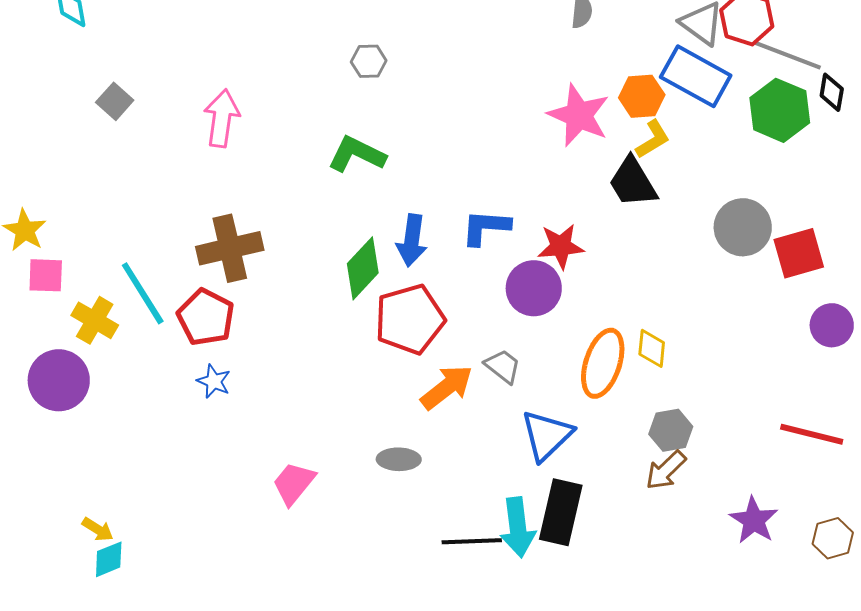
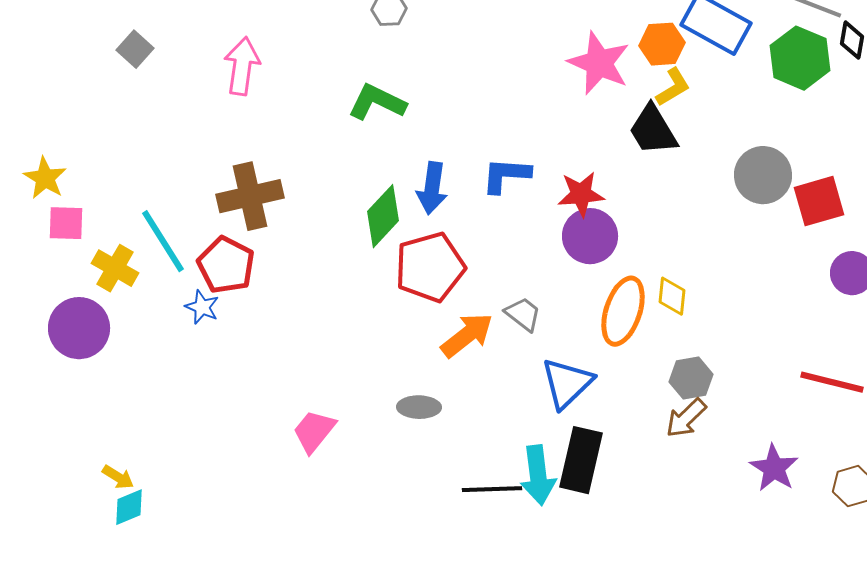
purple circle: (534, 288) -> (590, 236), moved
blue star: (214, 381) -> (202, 307), moved

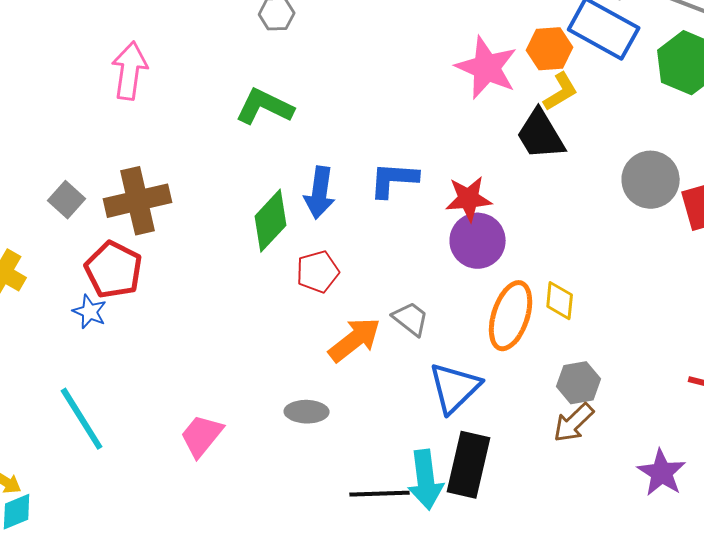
gray square: (135, 49) -> (67, 200), moved
cyan line: (163, 241) -> (82, 419), moved
red pentagon: (430, 267) -> (318, 272), size x0.6

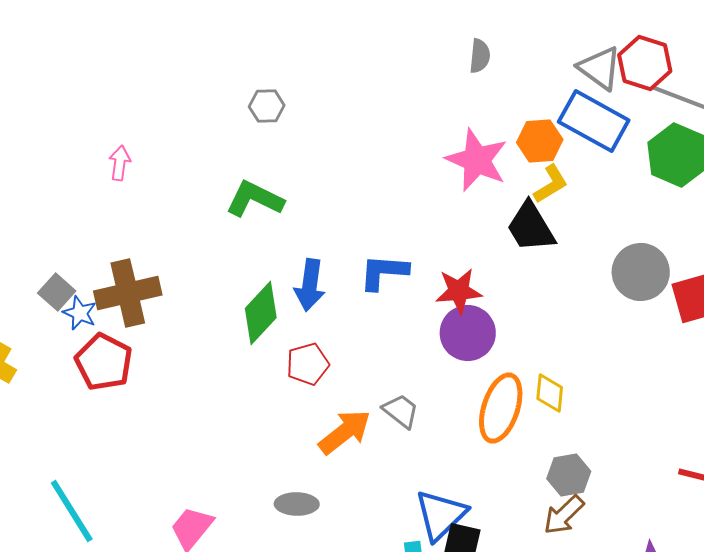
pink arrow: (130, 71) -> (120, 163), size x0.6
blue star: (90, 312) -> (80, 313), moved
blue triangle: (455, 388) -> (441, 515), moved

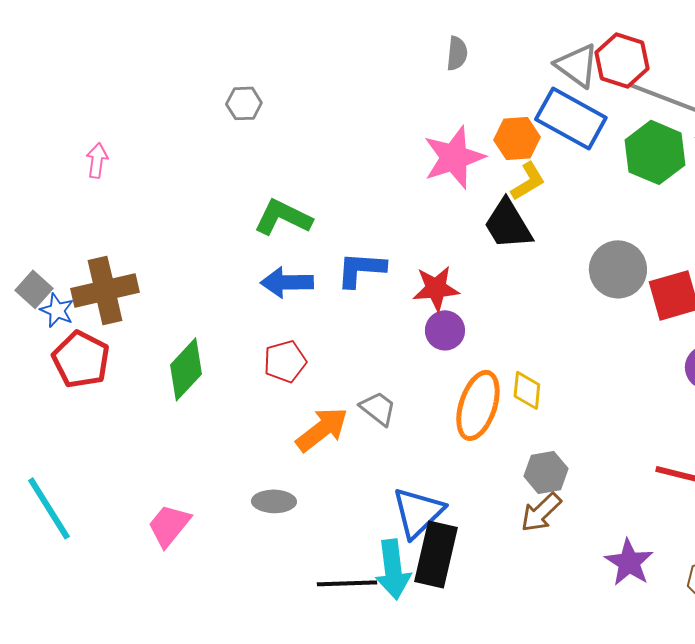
pink star: (477, 160) -> (454, 157), turned 30
green L-shape: (255, 199) -> (283, 217), moved
blue arrow: (310, 285) -> (287, 282), turned 81
green diamond: (261, 313) -> (186, 369), moved
purple circle: (468, 333) -> (445, 330), size x0.7

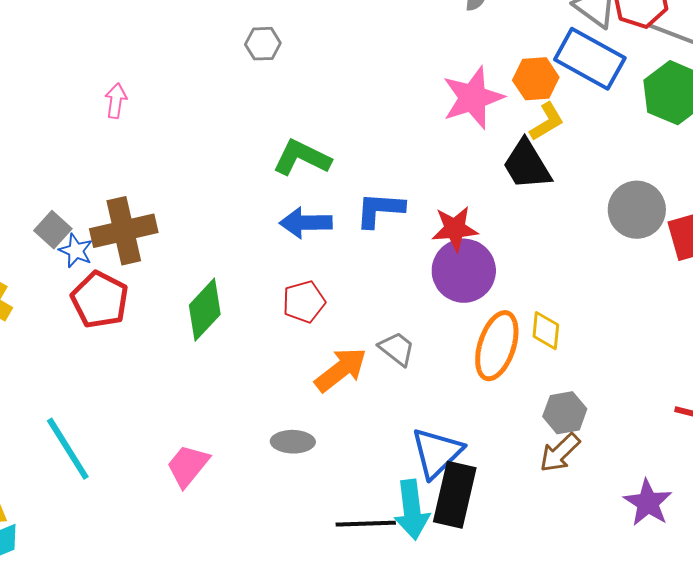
purple circle: (445, 330) -> (464, 271), size x1.6

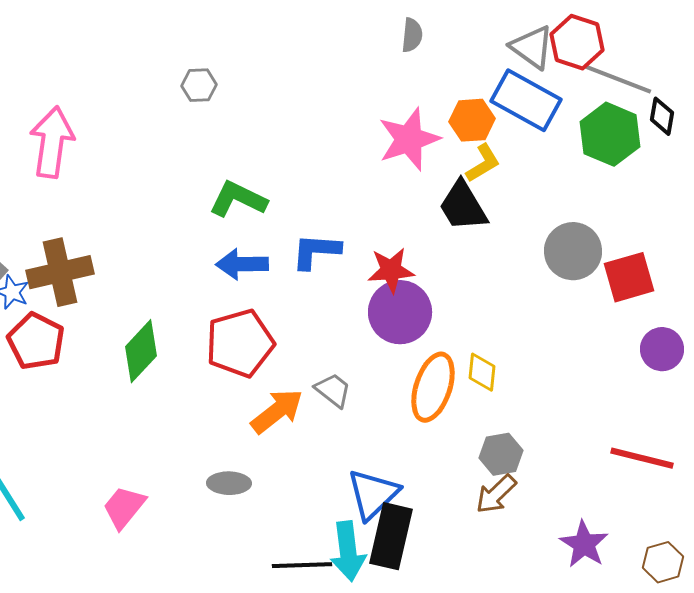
pink arrow: (116, 101) -> (52, 142), size x2.0
red pentagon: (304, 302) -> (240, 343), size x1.6

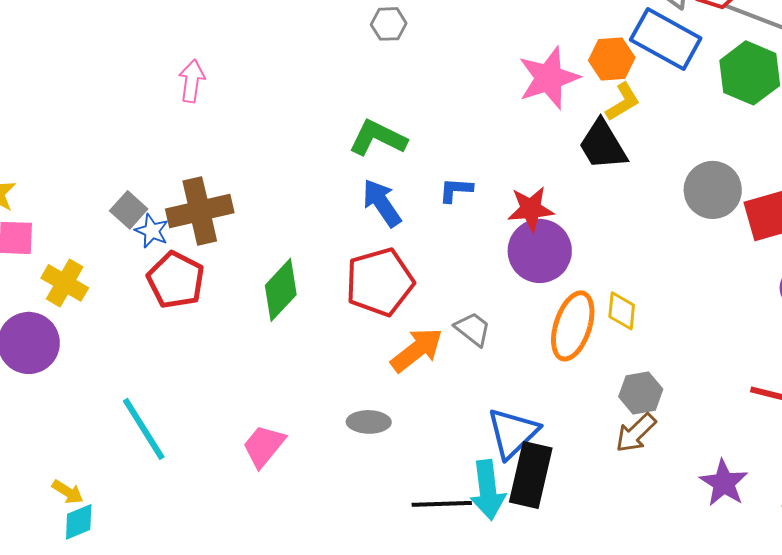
gray hexagon: (199, 85) -> (389, 24), moved
pink arrow: (52, 142) -> (192, 81), size x0.6
blue L-shape: (316, 251) -> (456, 190), size x0.7
blue arrow: (242, 264) -> (382, 203), turned 57

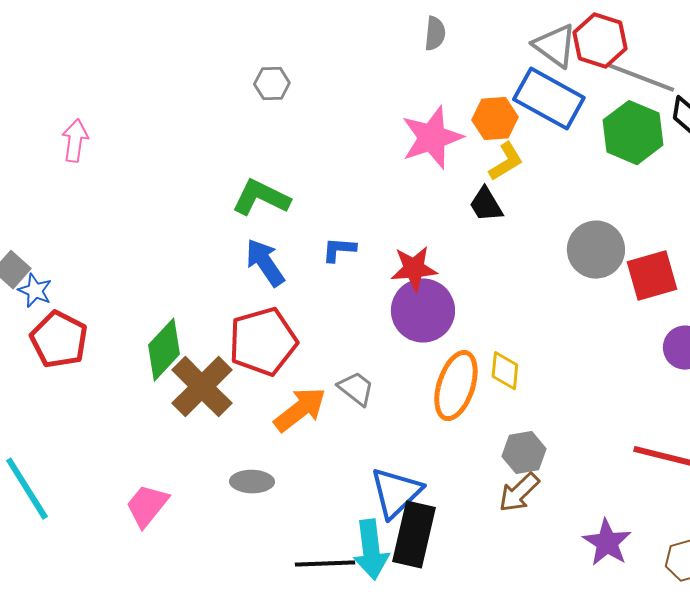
black trapezoid: (603, 145) -> (486, 205), size x0.7
brown cross: (200, 211) -> (202, 387), moved, turned -32

